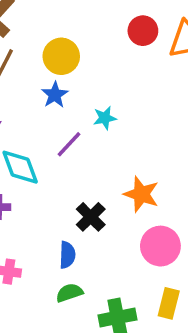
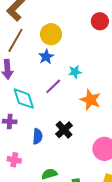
orange star: (141, 194) -> (90, 100), moved
blue semicircle: (67, 255) -> (38, 136), moved

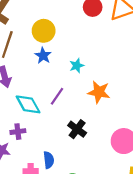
purple line: (53, 86) -> (57, 96), moved
blue semicircle: (38, 136) -> (49, 160), moved

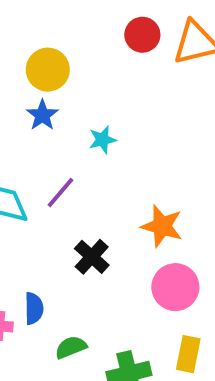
orange star: (99, 92) -> (162, 226), moved

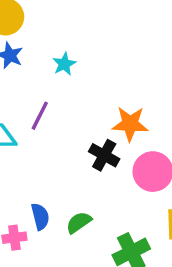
black cross: (92, 257) -> (104, 155), moved
green semicircle: (71, 347) -> (79, 222), moved

